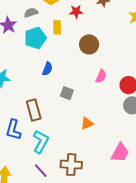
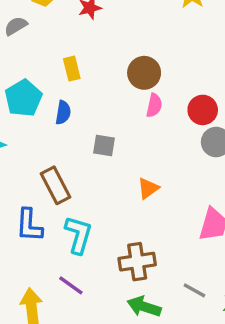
yellow rectangle: (57, 27) -> (72, 69), moved
cyan pentagon: (35, 38) -> (23, 98), moved
brown circle: (89, 44) -> (144, 73), moved
purple line: (41, 171) -> (71, 285), moved

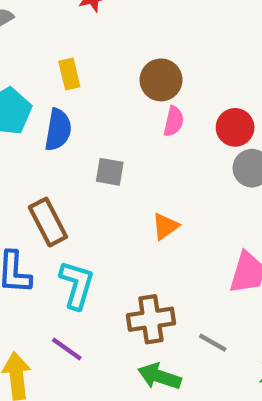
blue semicircle: (63, 113) -> (58, 130), size x1.4
gray line: (194, 290) -> (213, 343), moved

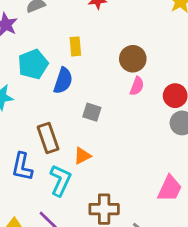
orange triangle: (165, 226) -> (82, 156), moved

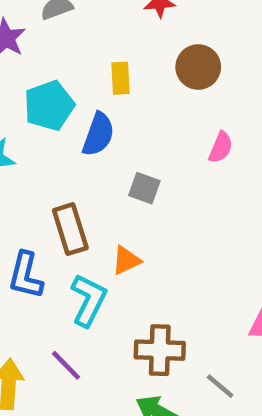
brown circle: (133, 59) -> (198, 67), moved

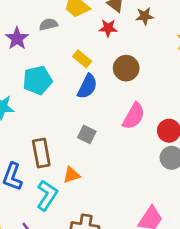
yellow rectangle: (121, 78) -> (82, 59), moved, turned -54
blue semicircle: (98, 134) -> (87, 86), moved
pink semicircle: (221, 147) -> (134, 116), size x1.5

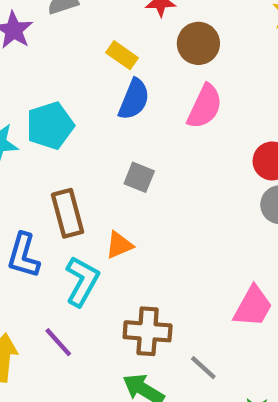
brown circle: (126, 68) -> (198, 43), moved
cyan pentagon: (37, 80) -> (50, 126), moved
pink semicircle: (134, 116) -> (205, 106), moved

